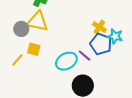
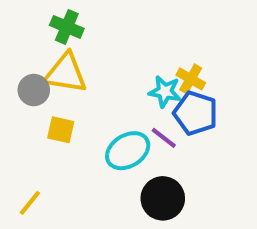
cyan star: (115, 36) -> (165, 92), moved
yellow line: (17, 60) -> (30, 203), moved

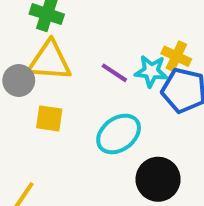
purple line: (164, 138) -> (114, 73), moved

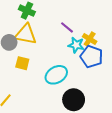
purple line: (114, 73) -> (67, 27), moved

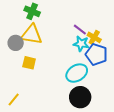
purple line: (67, 27) -> (80, 30), moved
cyan ellipse: (56, 75) -> (77, 73), moved

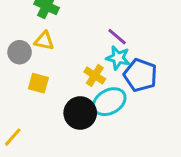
yellow triangle: (32, 35) -> (44, 41), size x0.6
yellow cross: (94, 37) -> (95, 75), moved
black circle: (80, 97) -> (80, 113), moved

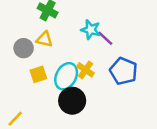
cyan star: (118, 58) -> (91, 30), moved
yellow square: (38, 83) -> (38, 74), turned -36
cyan ellipse: (109, 102) -> (66, 76), moved, turned -36

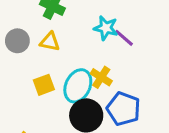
gray circle: (24, 48) -> (17, 41), moved
blue pentagon: (123, 71) -> (123, 109), moved

